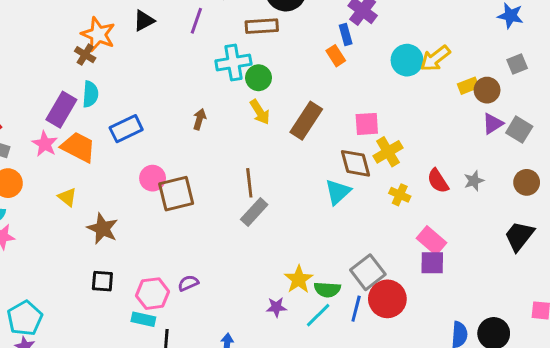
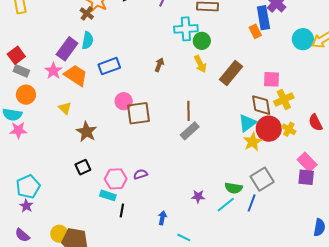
blue rectangle: (346, 35) -> (263, 18), size x1.6
yellow star: (299, 279) -> (253, 142), moved
black square: (102, 281) -> (83, 167), turned -35
red circle: (387, 299) -> (269, 129), moved

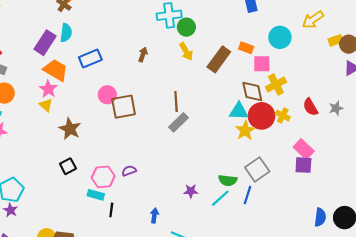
orange rectangle: (255, 31) -> (246, 48), moved, turned -40
cyan circle: (303, 39) -> (280, 37), moved
pink star: (53, 71) -> (48, 89), moved
cyan triangle: (247, 123) -> (239, 111), turned 42

